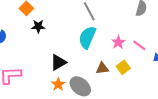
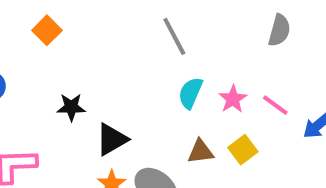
black star: (38, 26) -> (71, 107), moved
cyan semicircle: (87, 37) -> (190, 93), moved, size x0.7

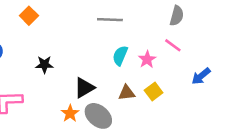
gray line: (174, 36) -> (110, 20), turned -60
pink line: (275, 105) -> (173, 45), moved
black triangle: (112, 139) -> (84, 88), moved

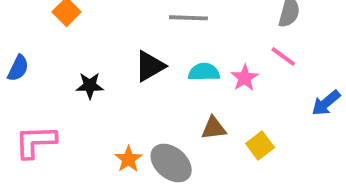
cyan semicircle: (120, 56) -> (204, 72), turned 66
black triangle: (84, 88) -> (150, 66), moved
yellow square: (154, 92) -> (260, 146), moved

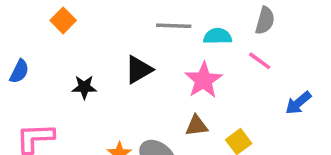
cyan semicircle: (204, 72) -> (218, 36), moved
pink star: (245, 78) -> (204, 80), moved, size x1.5

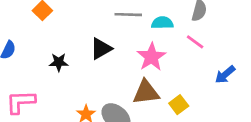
brown triangle: (197, 126) -> (146, 92), size x1.5

